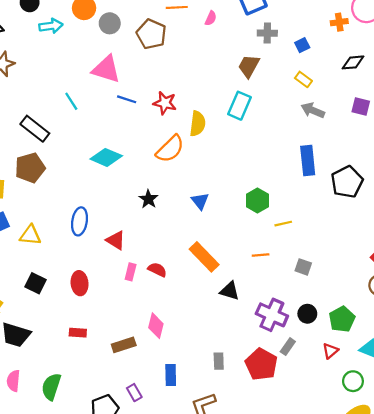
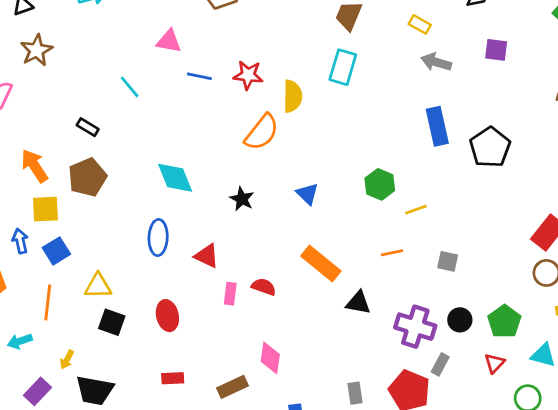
pink triangle: (106, 69) -> (169, 41), size x0.7
black rectangle: (35, 129) -> (88, 127), size x0.6
cyan diamond: (106, 157) -> (175, 178), moved, turned 52
yellow triangle: (30, 235) -> (98, 286), moved

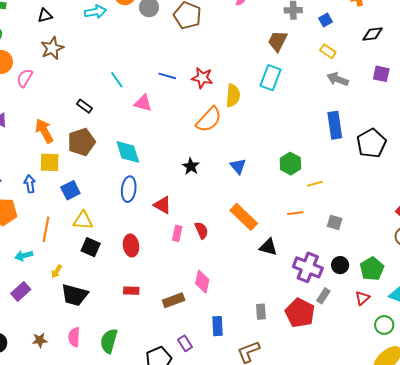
pink triangle: (169, 41) -> (143, 103), moved
cyan diamond: (175, 178) -> (128, 152), moved
blue square: (56, 251) -> (70, 190), moved
red semicircle: (264, 287) -> (202, 230), turned 42
purple rectangle: (38, 391) -> (21, 291), moved

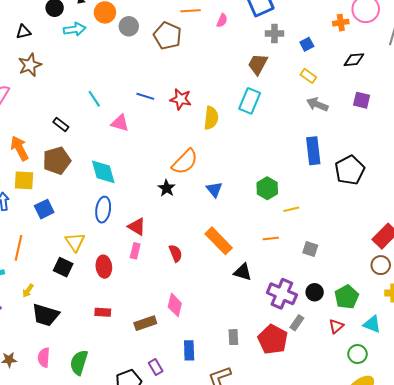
orange semicircle: (209, 120) -> (185, 162), moved
yellow triangle: (83, 220) -> (75, 242), moved, turned 50
pink rectangle: (177, 233) -> (135, 251), moved

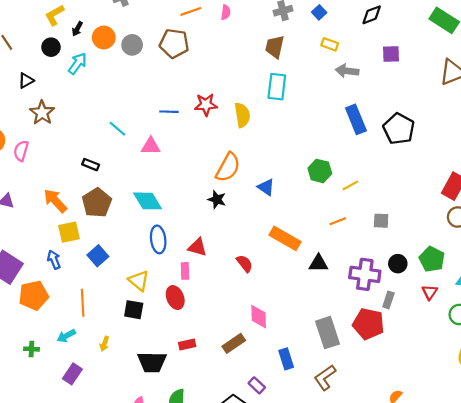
cyan arrow: (75, 29) -> (78, 63), turned -30
pink rectangle: (135, 251) -> (185, 271), moved
black trapezoid: (46, 315) -> (152, 362), moved
gray rectangle: (233, 337) -> (328, 333), size x1.8

